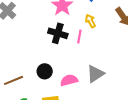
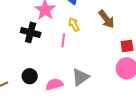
black cross: (58, 33) -> (31, 32), moved

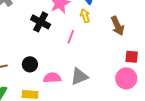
yellow arrow: (74, 24) -> (85, 16), moved

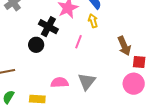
brown arrow: (118, 26) -> (124, 46), moved
black circle: (30, 64) -> (36, 45), moved
gray triangle: (79, 76) -> (87, 81), turned -30

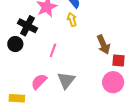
pink line: (78, 42) -> (53, 50), moved
pink semicircle: (60, 83) -> (39, 82), turned -42

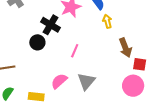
yellow arrow: (72, 20) -> (107, 21), moved

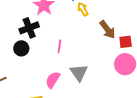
black cross: (51, 25) -> (29, 28), turned -36

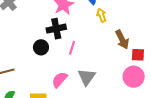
black cross: (29, 28) -> (56, 29), moved
black circle: (21, 48) -> (41, 47), moved

